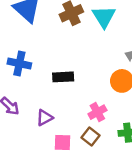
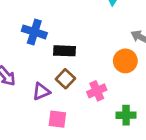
blue cross: (19, 63) -> (34, 32), moved
brown square: (91, 137) -> (65, 79), moved

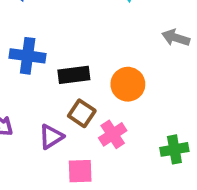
orange circle: (125, 61) -> (128, 84), moved
pink cross: (97, 91) -> (113, 134), moved

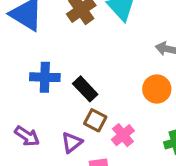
black rectangle: (74, 75) -> (85, 89), turned 60
orange circle: (128, 84) -> (157, 89), moved

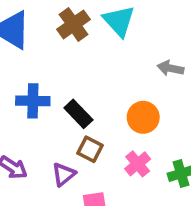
orange circle: (157, 89) -> (143, 117), moved
pink cross: (123, 135) -> (138, 164), moved

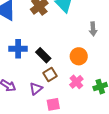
gray arrow: (170, 68) -> (93, 29), turned -104
brown square: (90, 149) -> (50, 75), turned 32

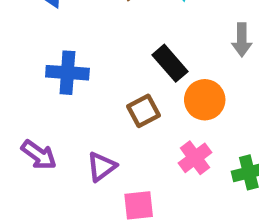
black rectangle: (43, 55) -> (170, 63), moved
brown square: (50, 75) -> (144, 111), moved

